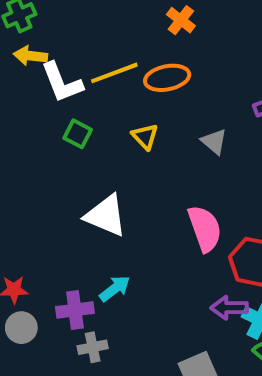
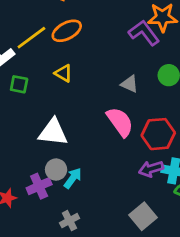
gray triangle: (214, 142) -> (130, 84), moved
purple cross: (75, 310) -> (39, 186), moved
gray circle: (21, 328) -> (56, 170), moved

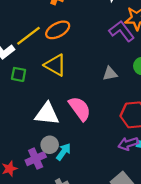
yellow triangle: (64, 73) -> (55, 65), size x1.5
gray triangle: (130, 84) -> (110, 74), turned -35
pink semicircle: (120, 122) -> (80, 109), moved

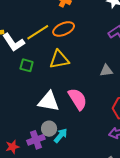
yellow triangle: (55, 65) -> (59, 59), turned -45

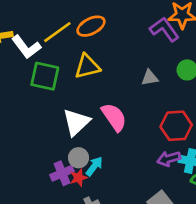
green square: (27, 65) -> (45, 76), size x1.6
white triangle: (49, 102) -> (76, 122), turned -50
red star: (12, 147) -> (79, 178), moved

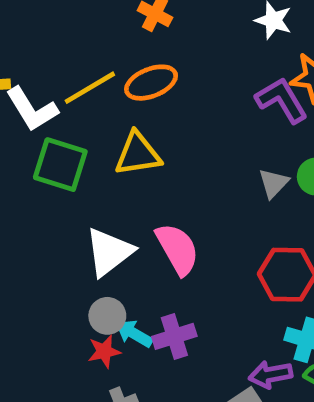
gray triangle: (150, 78) -> (274, 183), moved, turned -42
purple arrow: (169, 159) -> (270, 375), moved
cyan arrow: (94, 166) -> (134, 334), turned -102
purple cross: (62, 173) -> (174, 336), moved

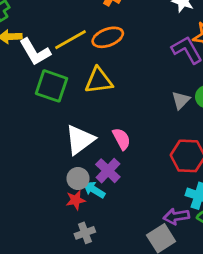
pink semicircle: (177, 249) -> (122, 139), size x0.7
purple cross: (174, 336) -> (108, 171), moved, turned -30

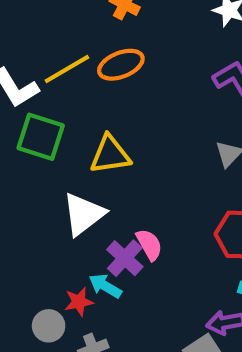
yellow triangle: (99, 81) -> (110, 155), moved
pink semicircle: (122, 139) -> (149, 245), moved
gray circle: (78, 179) -> (49, 326), moved

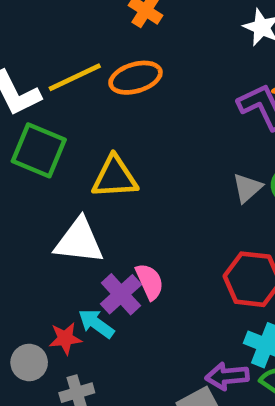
white triangle: (83, 214) -> (79, 241), turned 39

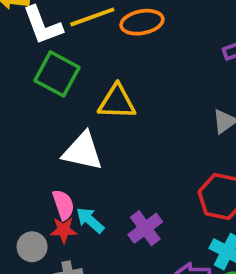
pink semicircle: (150, 282) -> (63, 205), moved
purple cross: (121, 294) -> (145, 228), moved

